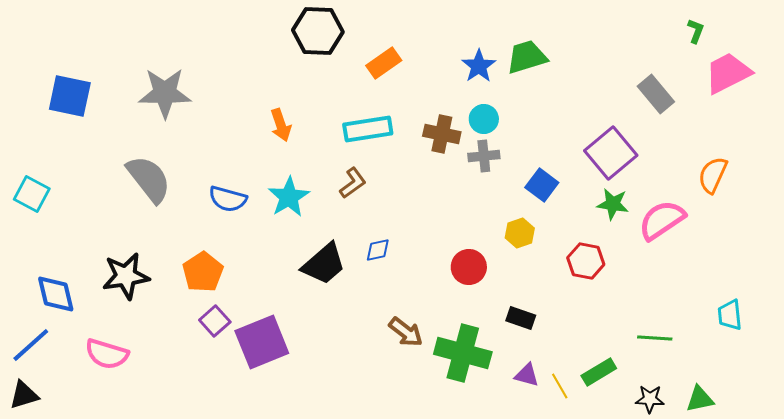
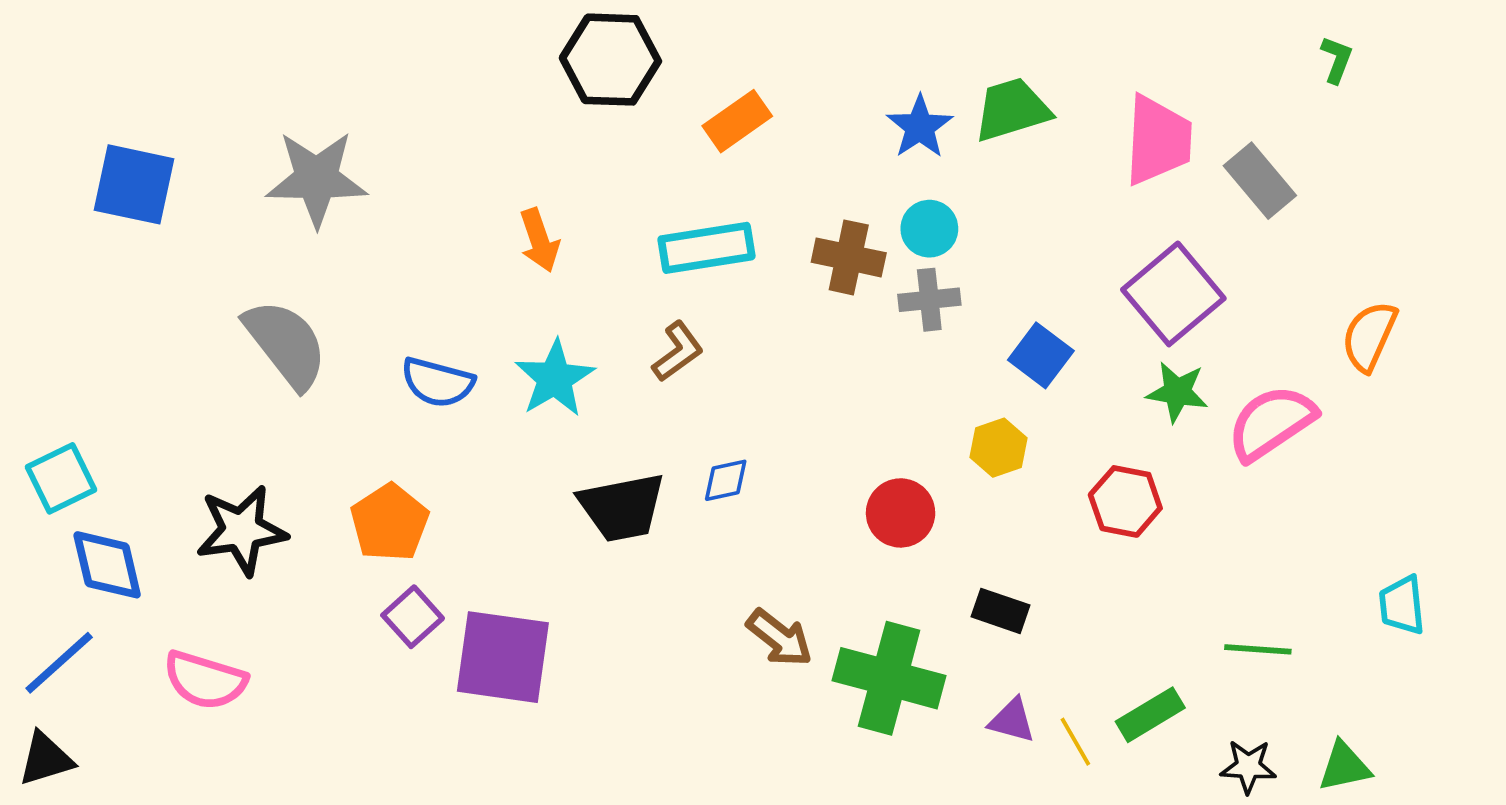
pink trapezoid: (728, 73) -> (1158, 140), moved, turned 120
cyan square: (32, 194) -> (61, 478), moved, turned 36
black trapezoid: (324, 264) -> (622, 507), turned 30
purple square: (262, 342) -> (503, 657), turned 30

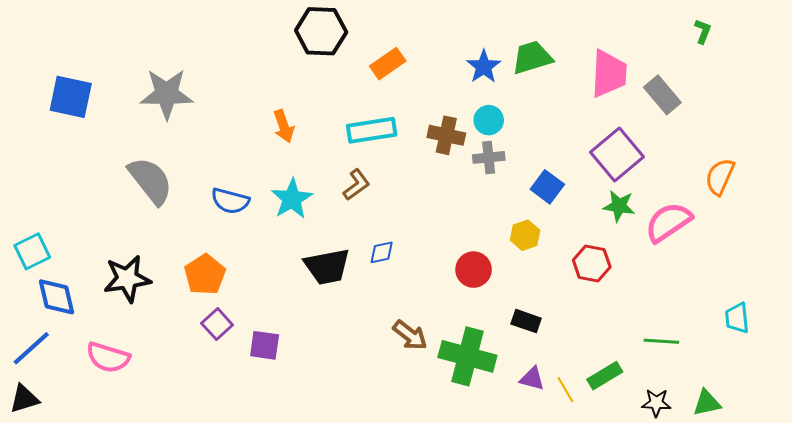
purple square: (503, 657) -> (265, 345), size x0.6

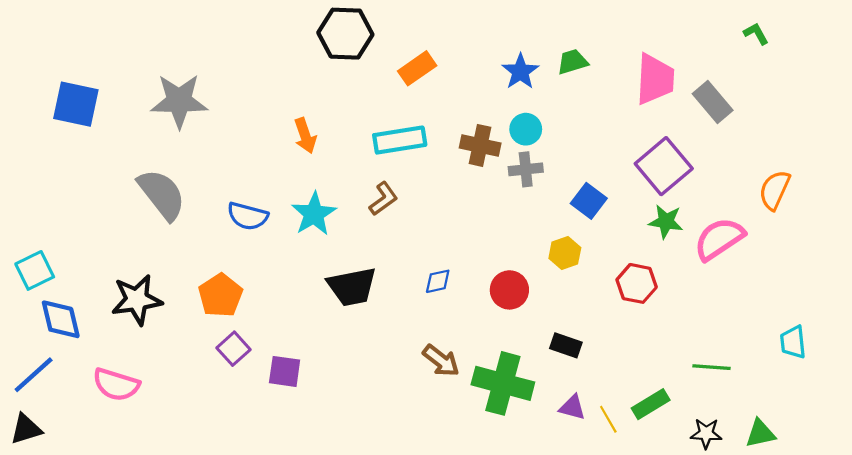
green L-shape: (703, 31) -> (756, 34), turned -50
green trapezoid: (532, 58) -> (572, 62), size x0.7
blue diamond: (382, 252) -> (438, 281), moved

